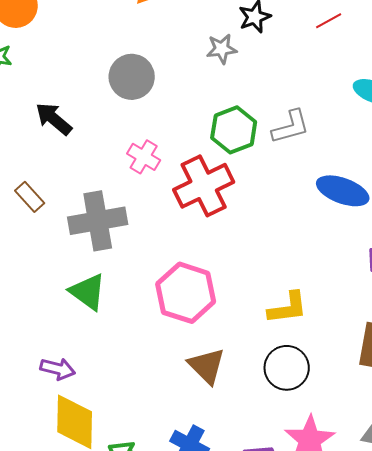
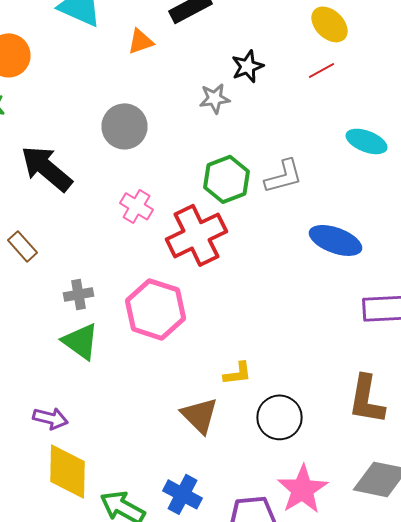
black arrow: (54, 119) -> (46, 168), size x1.4
gray cross: (98, 221) -> (78, 294), moved, size x0.5
pink hexagon: (186, 293) -> (156, 309), moved
yellow L-shape: (288, 308) -> (238, 373), moved, size x0.7

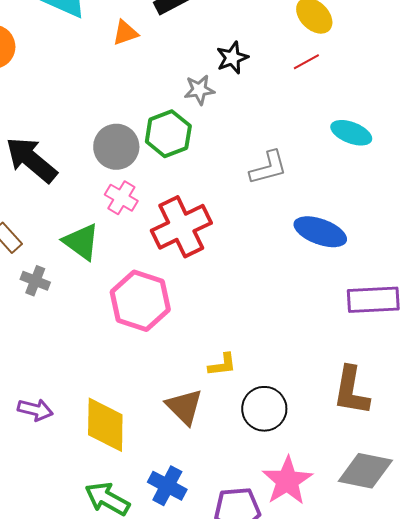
gray circle: (124, 126) -> (116, 147), moved
green hexagon: (226, 179) -> (168, 134), moved
gray cross: (78, 294) -> (35, 281), moved, turned 32
green triangle: (80, 341) -> (81, 242), moved
yellow diamond: (68, 471) -> (105, 425), moved

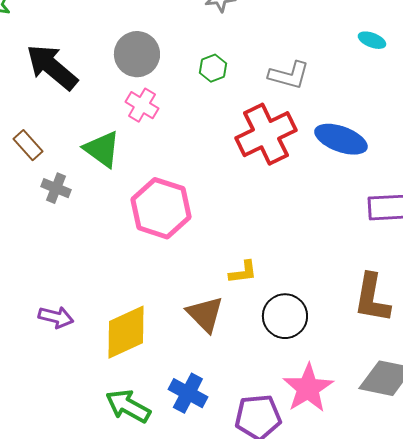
cyan ellipse: (351, 133) -> (372, 40), size x0.7
green hexagon: (168, 134) -> (213, 68), moved, size x0.6
gray L-shape: (268, 168) -> (289, 75), turned 30
red cross: (181, 227) -> (266, 134), moved
yellow diamond: (105, 425) -> (126, 332), turned 64

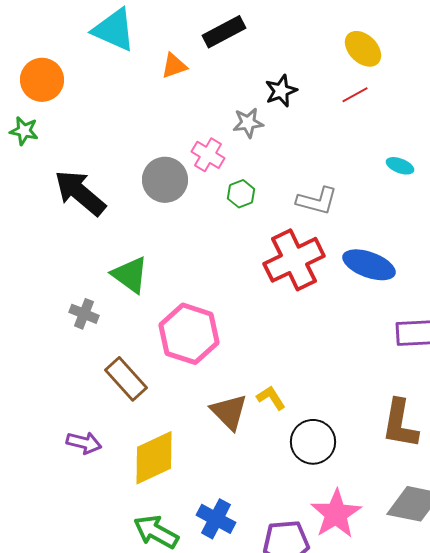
pink cross: (142, 105) -> (208, 155), moved
brown rectangle: (28, 145) -> (126, 379), moved, size x1.4
yellow L-shape: (243, 272) -> (271, 398), turned -116
brown triangle: (205, 314) -> (229, 412), moved

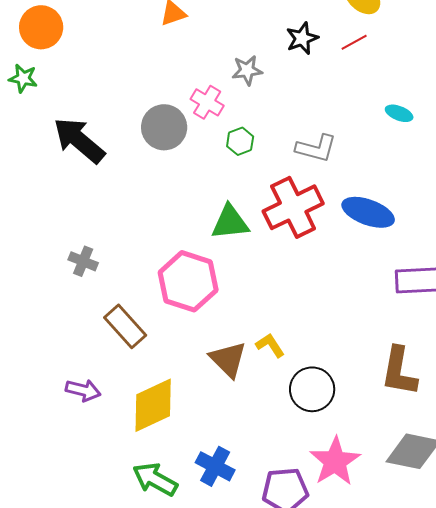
black star: (281, 91) -> (302, 38), moved
green triangle: (130, 275) -> (230, 222), moved, turned -42

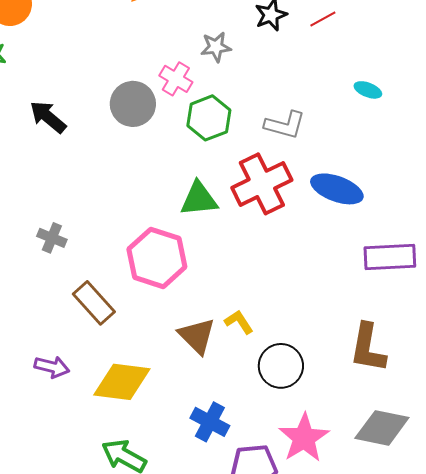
black arrow: (79, 140) -> (48, 117), size x0.7
green hexagon: (240, 141) -> (209, 118), size x1.6
yellow diamond: (153, 405) -> (122, 382), turned 32
blue cross: (215, 466) -> (210, 422), moved

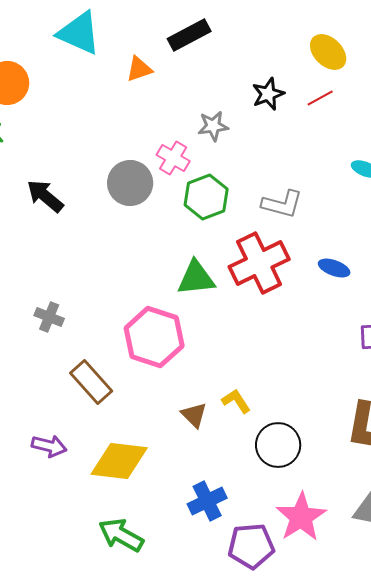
blue ellipse: (337, 189) -> (334, 268), size x0.6
brown triangle: (197, 336) -> (194, 415), size x0.7
blue cross: (210, 422) -> (207, 501), turned 36

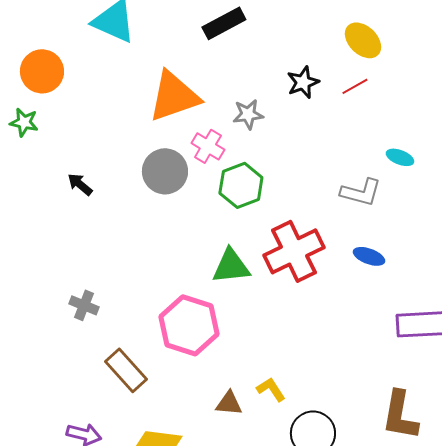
orange triangle: (139, 69) -> (174, 96), moved, size x2.0
black arrow: (45, 196) -> (80, 184), size x0.7
gray L-shape: (282, 204) -> (361, 192), moved
brown triangle: (194, 415) -> (229, 403), turned -40

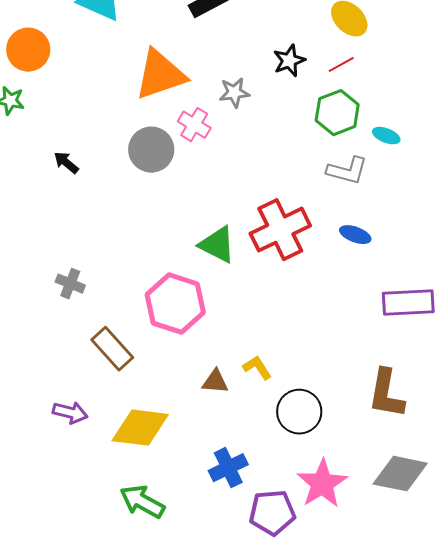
green hexagon: (241, 185) -> (337, 113), moved
green triangle: (231, 266) -> (217, 245), turned 33

